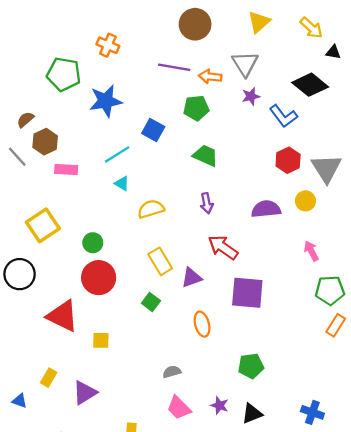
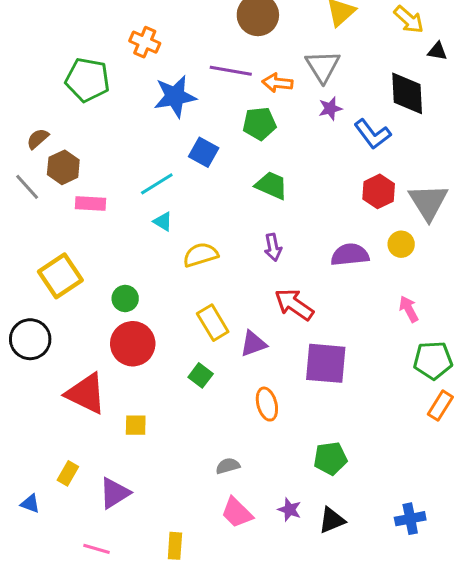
black diamond: (310, 85) -> (407, 93), turned 48
blue star: (106, 101) -> (175, 96), moved
blue cross: (312, 412) -> (410, 519), turned -30

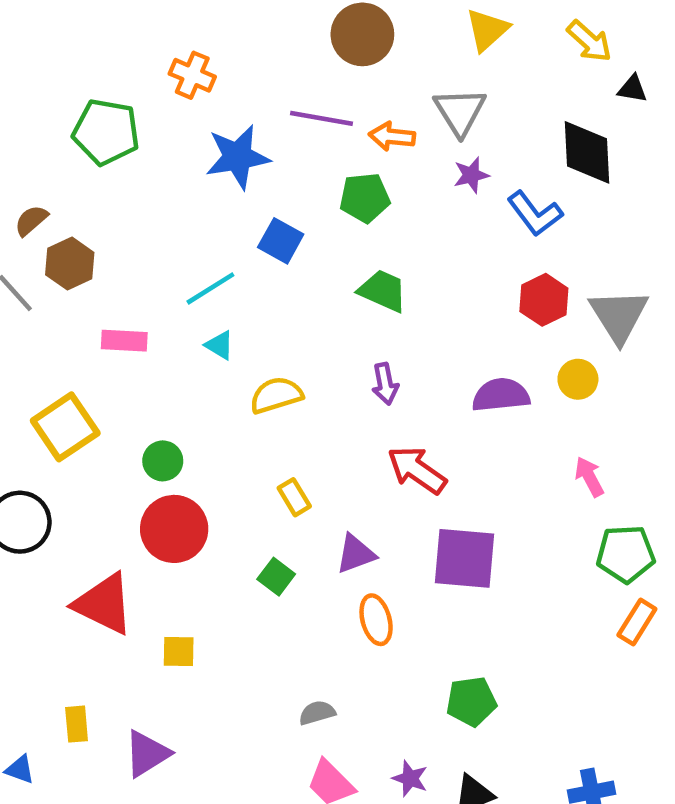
pink rectangle: (90, 203) -> (124, 341), moved
yellow rectangle: (213, 323) -> (294, 497), size x0.7
purple triangle: (253, 344) -> (356, 554), moved
yellow rectangle: (68, 473) -> (77, 724), turned -35

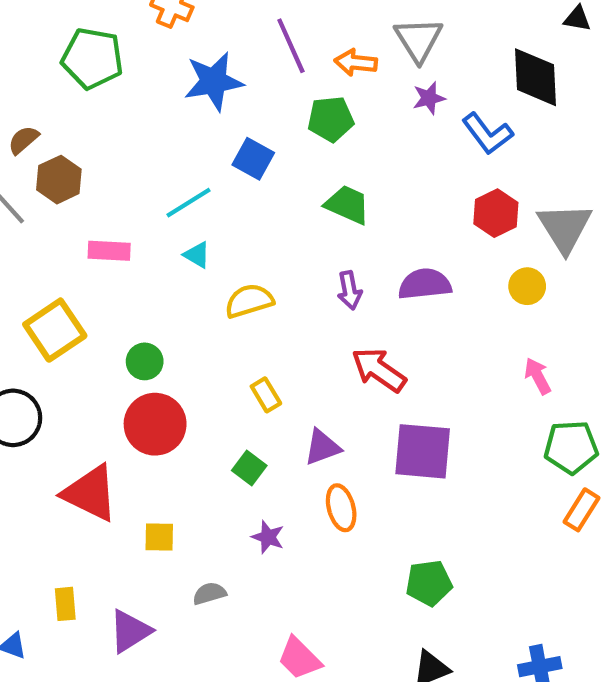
purple line: (322, 118) -> (291, 46), turned 56
purple semicircle: (501, 395) -> (425, 284), moved
gray semicircle: (317, 713) -> (209, 593), moved
purple star: (410, 779) -> (268, 537), moved

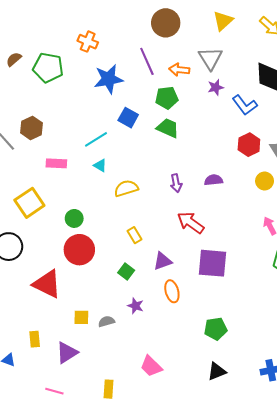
brown semicircle: (23, 140) -> (14, 59), moved
green trapezoid: (347, 205) -> (168, 128), moved
purple semicircle: (425, 284) -> (214, 180), size x0.7
yellow square: (159, 537) -> (81, 317), moved
gray semicircle: (209, 593) -> (106, 321), moved

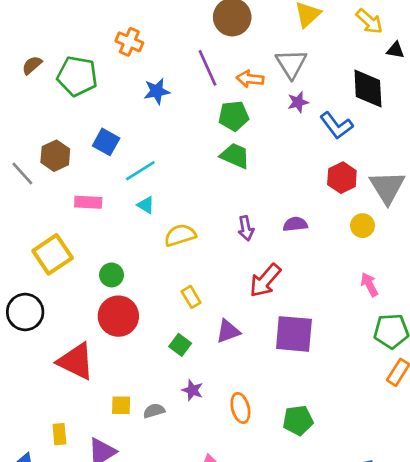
blue star: (108, 79) -> (157, 91), size x0.7
blue square: (128, 118) -> (106, 142), moved
red arrow: (191, 223) -> (265, 280), turned -84
orange ellipse: (172, 291) -> (240, 408), moved

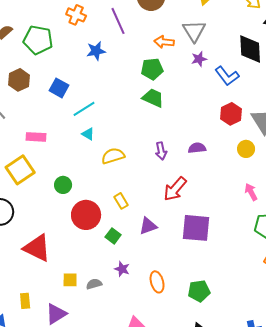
purple line: (208, 68) -> (118, 21), moved
brown hexagon: (55, 156) -> (19, 80), moved
pink rectangle: (88, 202) -> (36, 137), moved
red circle: (118, 316) -> (86, 215), moved

